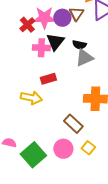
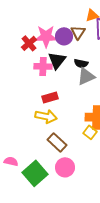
yellow arrow: (31, 98) -> (46, 116), moved
brown rectangle: (73, 124) -> (57, 142), moved
yellow square: (88, 148) -> (90, 132), moved

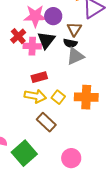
brown triangle: (78, 32) -> (74, 29), moved
red cross: (29, 43) -> (18, 36), moved
yellow square: (90, 132) -> (58, 97), moved
pink circle: (65, 167) -> (71, 158), moved

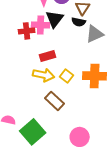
red cross: (18, 36) -> (27, 31), moved, turned 35
gray triangle: (75, 56) -> (95, 34), moved

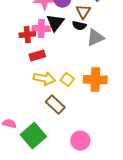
red rectangle: (48, 56) -> (37, 56), moved

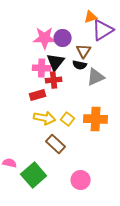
red cross: (27, 35) -> (54, 80), moved

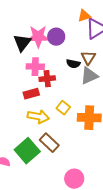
brown triangle: (84, 51) -> (88, 58), moved
black triangle: (56, 62) -> (22, 43), moved
yellow square: (68, 119) -> (63, 108), moved
green square: (34, 175) -> (27, 151), moved

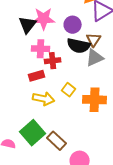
purple circle: (56, 37) -> (73, 25), moved
black semicircle: (73, 64) -> (79, 46), size x1.6
brown rectangle: (49, 143) -> (57, 141), moved

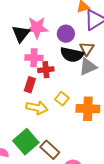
red rectangle: (37, 76) -> (30, 85), turned -56

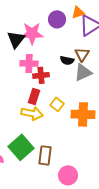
purple circle: (66, 34) -> (57, 19), moved
black semicircle: (72, 55) -> (67, 60), size x0.6
red rectangle: (30, 85) -> (34, 96), moved
brown rectangle: (50, 150) -> (45, 155), turned 54

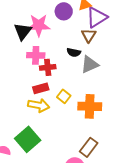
brown triangle: (82, 54) -> (89, 35), moved
red rectangle: (34, 96) -> (41, 88), turned 56
brown rectangle: (45, 155) -> (89, 147), moved, turned 30

